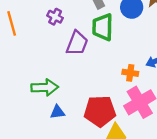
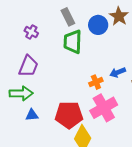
purple trapezoid: (77, 43) -> (28, 66), moved
orange cross: (130, 73) -> (96, 82), turned -32

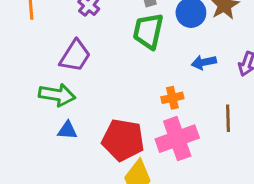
blue arrow: (118, 72) -> (204, 62), moved

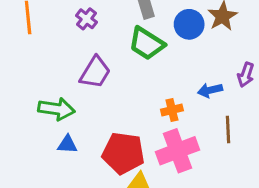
green trapezoid: (148, 31) -> (147, 44), turned -69
purple trapezoid: (75, 56) -> (95, 72), moved
blue arrow: (204, 62) -> (210, 90), moved

